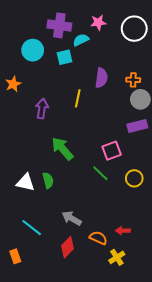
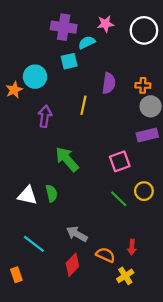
cyan circle: (33, 50) -> (35, 77), moved
green line: (100, 173) -> (119, 199), moved
red arrow: (123, 231) -> (132, 247), turned -88

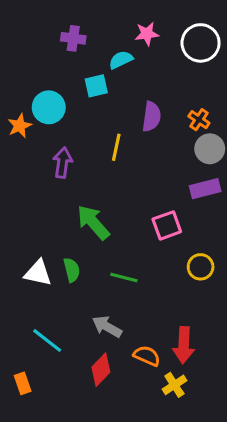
purple cross: (64, 27) -> (73, 38), moved, size x0.7
orange cross: (143, 85) -> (199, 120), turned 32
green line: (119, 199) -> (124, 278), moved, turned -30
red arrow: (132, 247) -> (184, 345), size x1.6

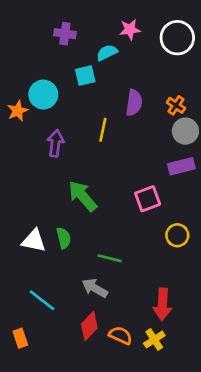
green line: (124, 278) -> (110, 258), moved
orange semicircle: (147, 356) -> (120, 335), moved

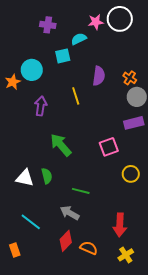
white circle: (177, 38) -> (120, 19), moved
yellow line: (103, 130) -> (76, 96), turned -30
yellow cross: (154, 340) -> (126, 255), moved

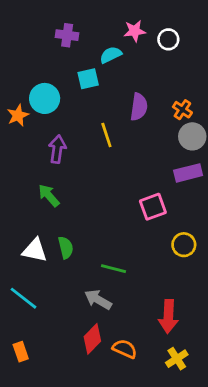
white circle: (120, 19) -> (168, 39), moved, size x0.6
green arrow: (61, 145) -> (49, 195), moved, size x0.7
cyan line: (31, 222) -> (23, 298), moved

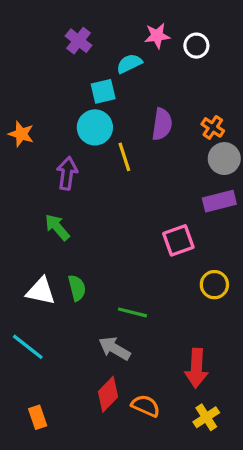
purple cross: (67, 35) -> (79, 41), turned 30
cyan circle: (45, 98) -> (95, 127), moved
orange star: (18, 115) -> (21, 134), turned -30
orange rectangle: (21, 352) -> (38, 417), moved

